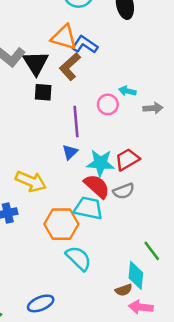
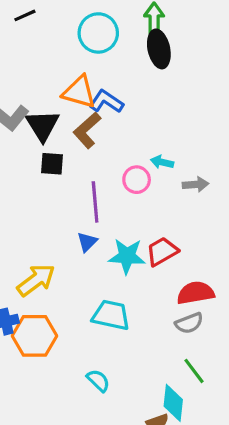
yellow arrow: (31, 181) -> (36, 280), turned -60
red semicircle: (97, 186) -> (196, 293), moved, turned -52
gray semicircle: (124, 191) -> (189, 323), moved
orange hexagon: (61, 224) -> (34, 336), moved
cyan semicircle: (78, 258) -> (98, 381), size x0.7

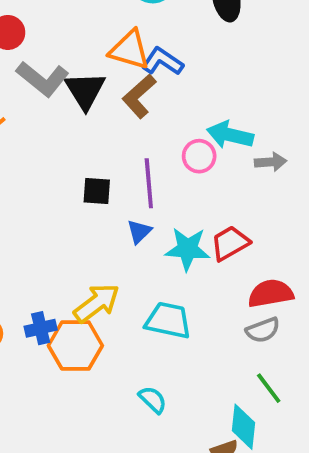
cyan arrow: (162, 162) -> (230, 135), size x1.6
black square: (52, 164) -> (97, 191), moved
yellow arrow: (36, 280) -> (97, 303), moved

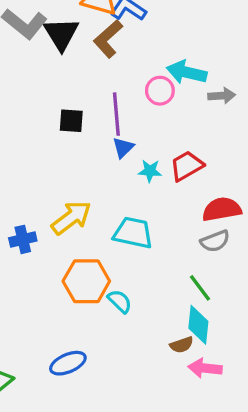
blue triangle: (139, 232) -> (123, 147), moved
cyan star: (188, 249) -> (150, 171), size x0.6
orange hexagon: (75, 346) -> (86, 281), moved
green line: (269, 388) -> (200, 288), moved

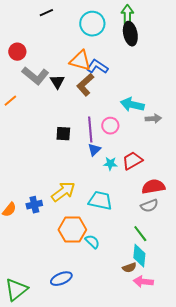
black triangle: (61, 34) -> (57, 82), size x0.7
pink circle: (160, 91) -> (110, 126), moved

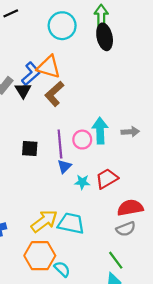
blue L-shape: (97, 67) -> (31, 74), moved, turned 105
cyan arrow: (132, 105) -> (100, 131), moved, turned 75
yellow arrow: (63, 192) -> (44, 221), moved

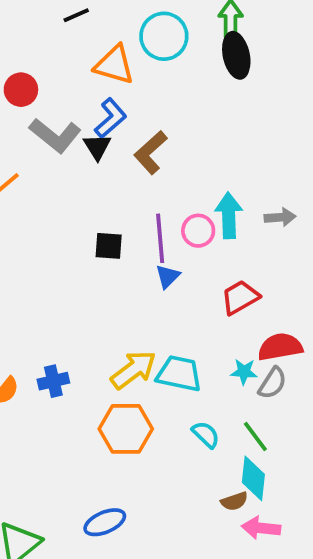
orange triangle: (49, 67) -> (114, 65), moved
cyan star: (82, 182) -> (244, 372), moved
gray semicircle: (126, 229) -> (273, 383), turned -36
cyan semicircle: (62, 269) -> (206, 435), moved

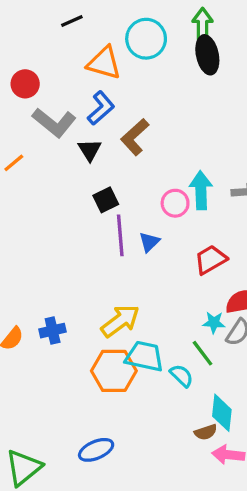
black triangle: (97, 147) -> (90, 150), moved
purple line: (160, 238) -> (120, 235), moved
black square: (109, 246) -> (106, 200), moved, turned -30
cyan trapezoid: (179, 374) -> (144, 356), moved
green line: (255, 436) -> (203, 353), moved

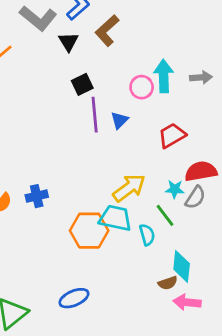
yellow arrow: (120, 321) -> (129, 188), moved
cyan semicircle: (182, 376) -> (147, 235), turned 30

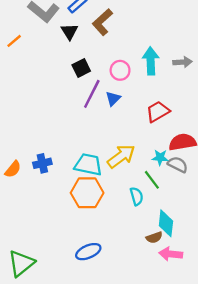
pink circle: (142, 87) -> (120, 70), moved
purple line: (95, 115) -> (92, 94), turned 32
gray semicircle: (195, 197) -> (178, 165), turned -96
cyan trapezoid: (115, 218) -> (88, 165), moved
blue ellipse: (74, 298) -> (88, 252), moved

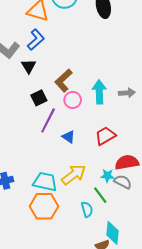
brown L-shape: (102, 22) -> (63, 81), moved
blue triangle: (113, 99) -> (69, 137), moved, turned -40

